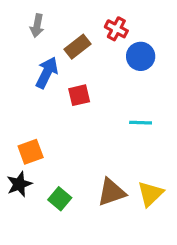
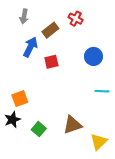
blue circle: (141, 56) -> (93, 56), moved
cyan line: (141, 123) -> (102, 91), moved
yellow triangle: (150, 194) -> (99, 142), moved

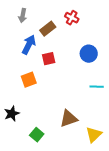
orange square: (20, 99) -> (29, 80), moved
green square: (39, 129) -> (37, 135), moved

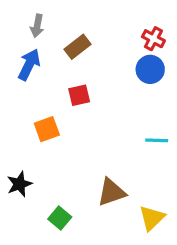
red cross: (72, 18) -> (153, 39), moved
blue arrow: (29, 45) -> (29, 65), moved
blue circle: (89, 54) -> (150, 69), moved

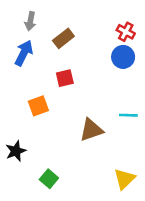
brown triangle: (111, 192) -> (91, 130), moved

